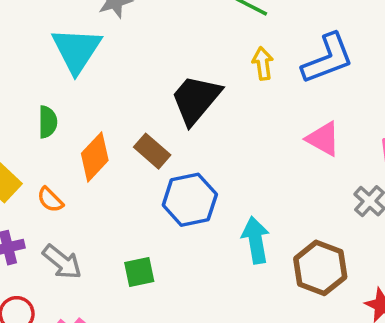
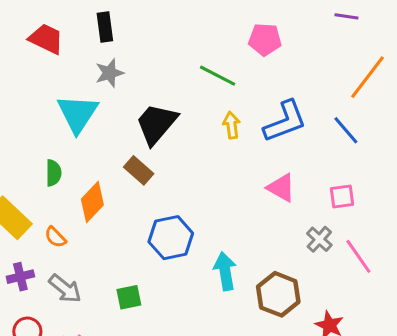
black trapezoid: (196, 99) -> (156, 124), moved
brown rectangle: (152, 151) -> (139, 170), moved

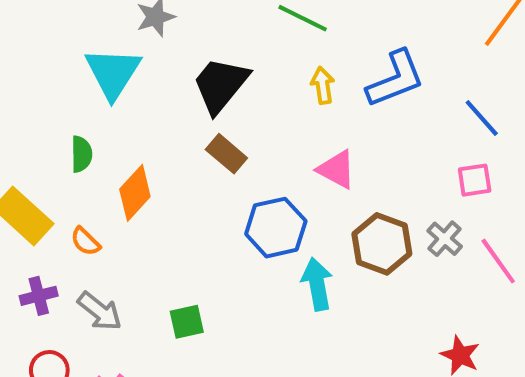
blue line: (346, 130) -> (482, 118), moved
brown rectangle: (139, 170) -> (226, 154), moved
pink triangle: (281, 188) -> (337, 170), moved
blue hexagon: (171, 238) -> (276, 228), moved
brown hexagon: (278, 294) -> (382, 244), moved

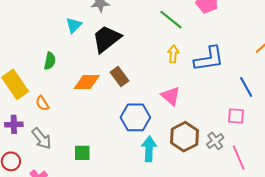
cyan triangle: (113, 73) -> (74, 25), size x0.6
black trapezoid: (221, 85) -> (106, 39), moved
orange diamond: (135, 193) -> (87, 82), moved, turned 36

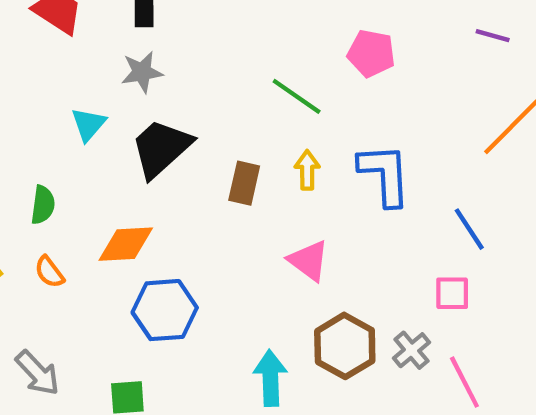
blue L-shape: (209, 59) -> (385, 175), turned -80
brown rectangle: (120, 76) -> (244, 183), moved, turned 54
orange semicircle: (42, 103) -> (49, 272), moved
blue hexagon: (135, 117) -> (165, 310), moved

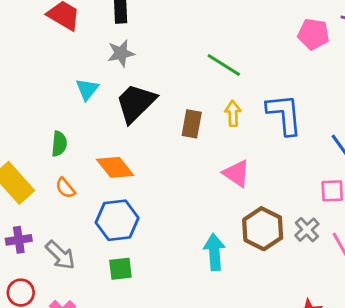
pink pentagon: (371, 53) -> (313, 34), moved
orange diamond: (126, 244) -> (115, 167), turned 57
blue hexagon: (165, 310) -> (117, 220), moved

